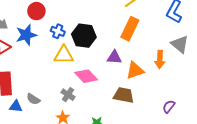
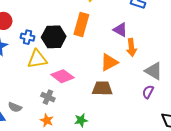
orange rectangle: (130, 29) -> (81, 24), moved
gray triangle: (180, 44) -> (154, 71), moved
purple triangle: (114, 57) -> (120, 30), moved, turned 35

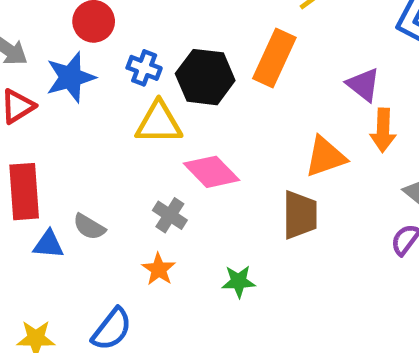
brown trapezoid: (102, 88) -> (300, 215), turned 80

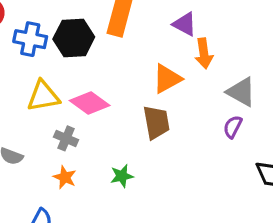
blue cross: (144, 68) -> (30, 39), size x1.4
yellow triangle: (159, 123) -> (43, 96), moved

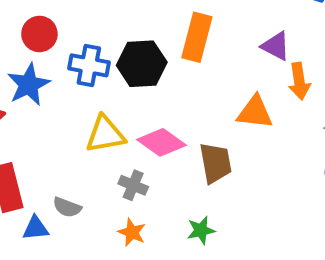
orange triangle: (167, 79) -> (255, 112), turned 36
brown trapezoid: (156, 122) -> (215, 163), moved

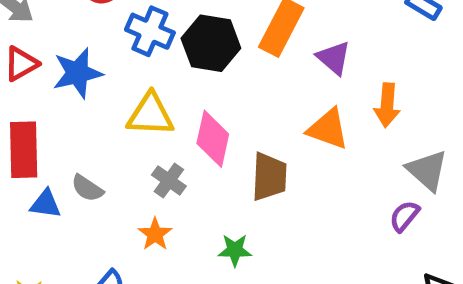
purple triangle: (276, 46) -> (334, 58), moved
blue star: (29, 85) -> (77, 73), moved
pink diamond: (161, 142) -> (213, 139), turned 54

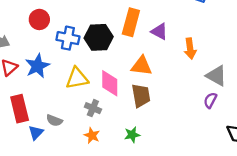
orange triangle: (328, 129) -> (142, 66), moved
blue triangle: (45, 204) -> (36, 132), turned -42

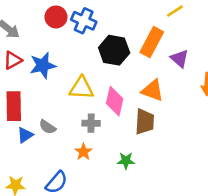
blue cross: (68, 38) -> (84, 21), moved
gray cross: (93, 108) -> (91, 123), turned -35

